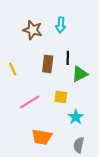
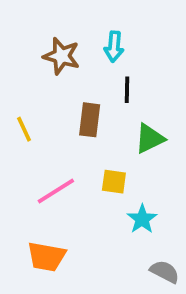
black line: (68, 58) -> (127, 90), moved
orange trapezoid: (42, 137) -> (46, 257), moved
gray semicircle: (79, 145) -> (165, 272), moved, turned 105

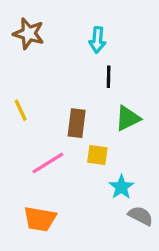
brown star: (61, 56) -> (29, 34), moved
brown rectangle: (90, 120) -> (77, 123), moved
gray semicircle: (165, 272) -> (141, 216), moved

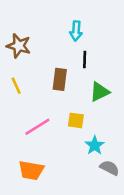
brown star: (29, 34) -> (19, 46), moved
brown rectangle: (77, 123) -> (60, 79), moved

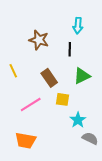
cyan arrow: (76, 31) -> (78, 26), moved
brown star: (19, 46) -> (39, 40), moved
brown rectangle: (60, 79) -> (49, 78), moved, turned -42

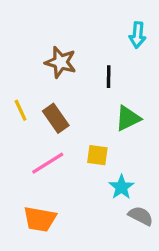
cyan arrow: (78, 26) -> (137, 35), moved
brown rectangle: (49, 78) -> (56, 118), moved

